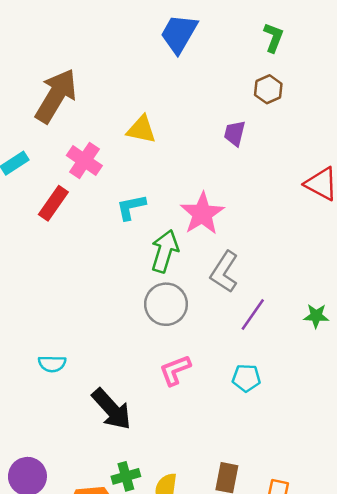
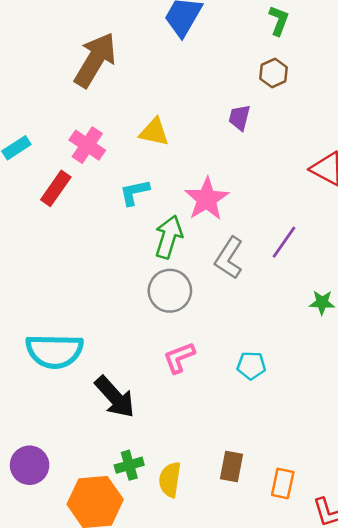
brown arrow: (56, 96) -> (95, 60), moved
yellow triangle: (141, 129) -> (154, 132), moved
purple line: (253, 315) -> (284, 242), moved
cyan semicircle: (52, 364) -> (54, 351), size x2.0

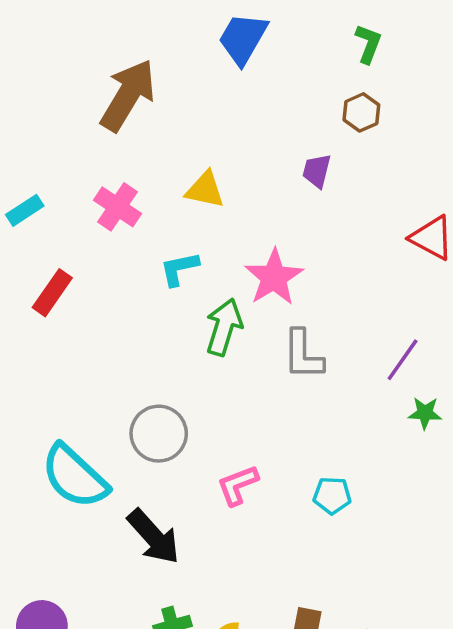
red rectangle: (56, 188) -> (52, 293), moved
purple line: (284, 242) -> (403, 360), moved
gray L-shape: (229, 258) -> (303, 355), turned -33
gray circle: (170, 291) -> (159, 434), moved
cyan semicircle: (54, 351) -> (75, 477), turned 42

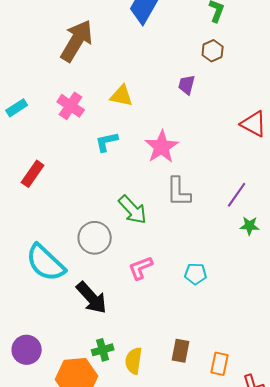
red rectangle: (52, 293) -> (33, 174), moved
green arrow: (224, 327) -> (133, 210), moved, turned 120

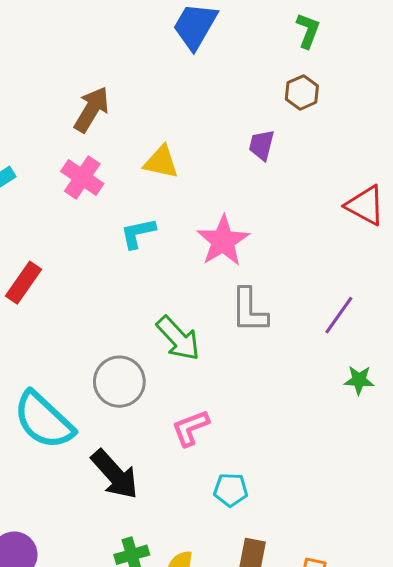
brown arrow: (77, 41) -> (92, 109), moved, size x0.7
green star: (250, 226) -> (359, 380), moved
cyan pentagon: (196, 274) -> (231, 490), moved

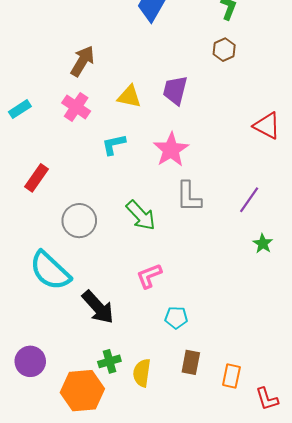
purple trapezoid: (262, 145) -> (175, 90), moved, size x1.4
green star: (359, 380) -> (263, 244), turned 30
gray circle: (119, 382) -> (79, 221), moved

